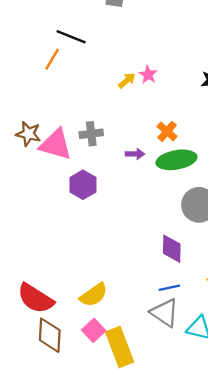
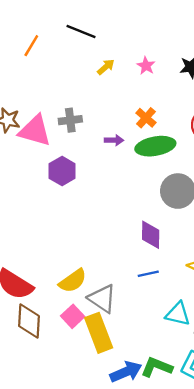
black line: (71, 37) -> (81, 32), moved
pink star: (148, 75) -> (146, 66), moved
gray triangle: (165, 313) -> (102, 299), moved

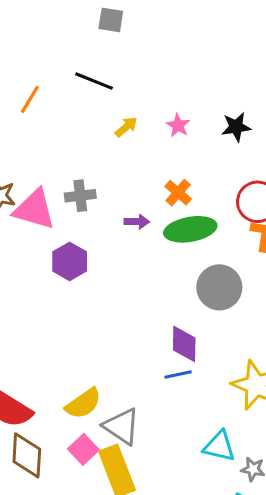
blue line: (148, 274) -> (178, 374), moved

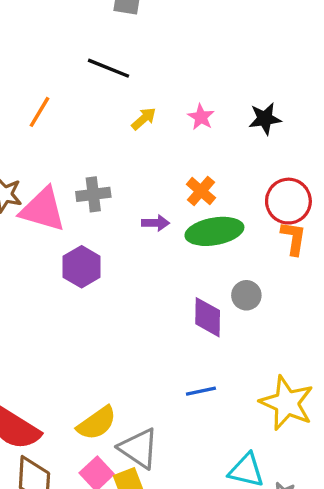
orange line: (30, 99) -> (39, 112), moved
gray circle: (219, 287) -> (246, 295), size x0.6
purple diamond: (184, 344) -> (208, 317), moved

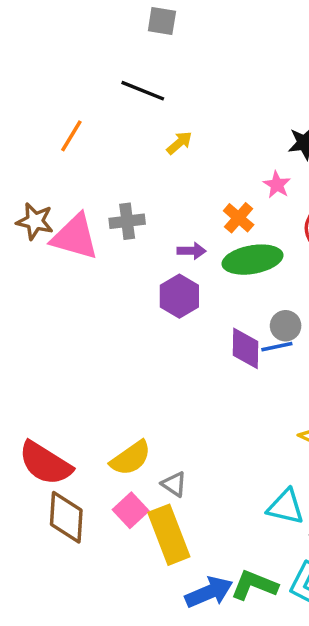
pink star: (201, 117) -> (277, 185), moved
purple hexagon: (82, 267) -> (179, 296), moved
blue line: (201, 391) -> (277, 347), moved
gray triangle: (139, 448) -> (174, 484), size x0.6

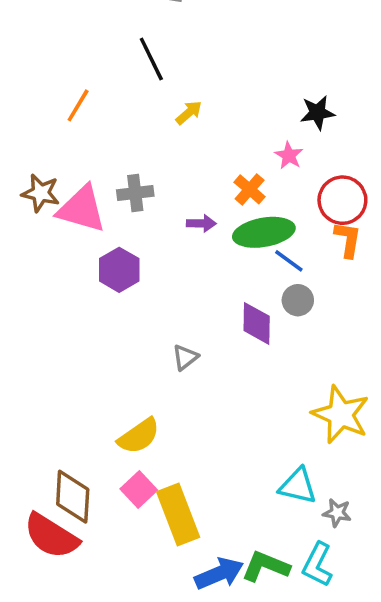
black line: (143, 91) -> (151, 59), turned 42
purple hexagon: (179, 296) -> (119, 270), moved
blue line: (277, 347) -> (289, 261), moved, turned 48
red semicircle: (45, 463) -> (51, 536), moved
gray triangle: (174, 484) -> (185, 357), moved, turned 48

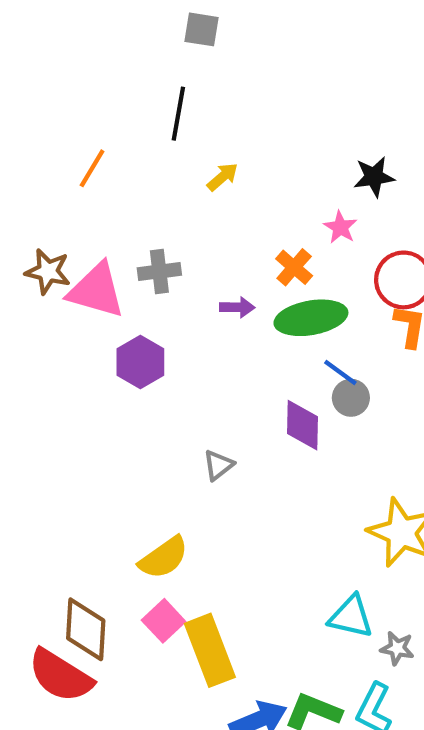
black line: (151, 59) -> (178, 114), turned 36
blue line: (289, 261) -> (340, 373), moved

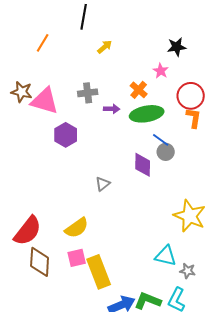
gray cross: (159, 271) -> (88, 93), moved
pink square: (164, 621) -> (77, 258), turned 30
red semicircle: (60, 676) -> (28, 231), moved, turned -84

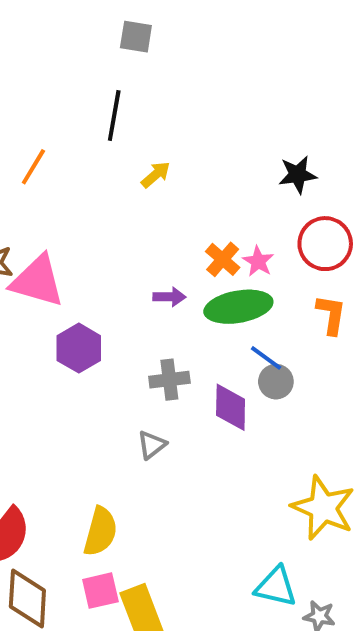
pink star: (161, 71) -> (258, 261), moved
gray cross: (88, 93) -> (169, 380), moved
red circle: (191, 96) -> (325, 244), moved
yellow semicircle: (77, 228) -> (100, 531), turned -40

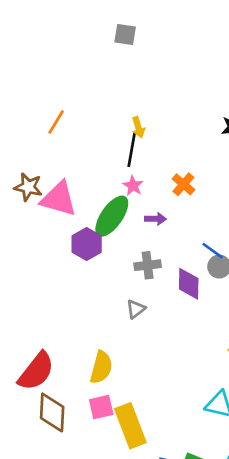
black line: (114, 115) -> (132, 150), moved
yellow arrow: (156, 175) -> (138, 127), turned 114
pink star: (258, 261) -> (133, 186), moved
purple arrow: (169, 297) -> (156, 219), moved
green ellipse: (238, 307) -> (112, 216), moved, turned -45

